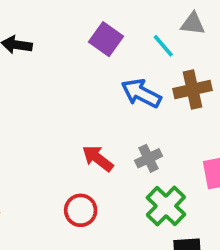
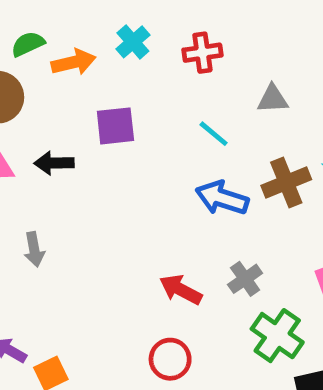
purple square: (106, 39) -> (115, 126), moved, turned -32
cyan line: (163, 46) -> (214, 134), moved

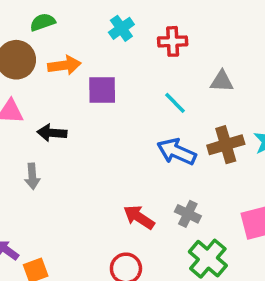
orange arrow: (74, 62) -> (64, 65), moved
black arrow: (54, 163) -> (52, 133), moved
gray cross: (245, 279) -> (188, 214), turned -35

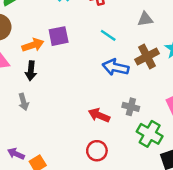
orange arrow: (64, 65) -> (33, 45), moved
gray triangle: (222, 81) -> (145, 19), moved
black arrow: (52, 133) -> (31, 71), turned -78

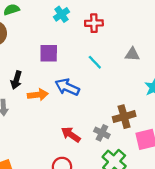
orange arrow: (33, 45) -> (38, 95), moved
brown cross: (147, 56) -> (124, 117), moved
blue arrow: (115, 67) -> (67, 87), moved

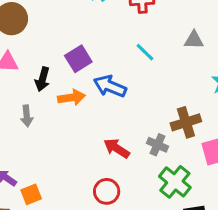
purple square: (49, 53) -> (78, 59), moved, turned -30

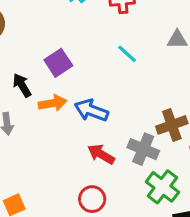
black arrow: (42, 79) -> (22, 85), turned 135
blue arrow: (110, 86) -> (91, 110), moved
gray cross: (158, 145) -> (143, 149), size x1.4

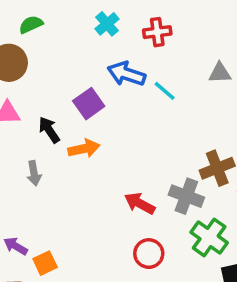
blue arrow: (91, 110) -> (126, 74), moved
red circle: (92, 199) -> (149, 254), moved

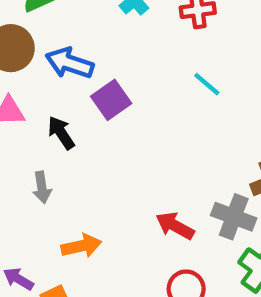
blue arrow: (126, 74) -> (70, 63), moved
orange arrow: (84, 149) -> (81, 246), moved

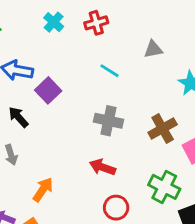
gray cross: (234, 217) -> (109, 121), moved
orange arrow: (81, 246) -> (43, 190), turned -35

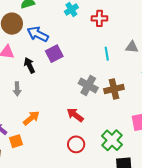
cyan line: (110, 71) -> (107, 54), moved, turned 32
brown cross: (163, 129) -> (114, 89), moved

